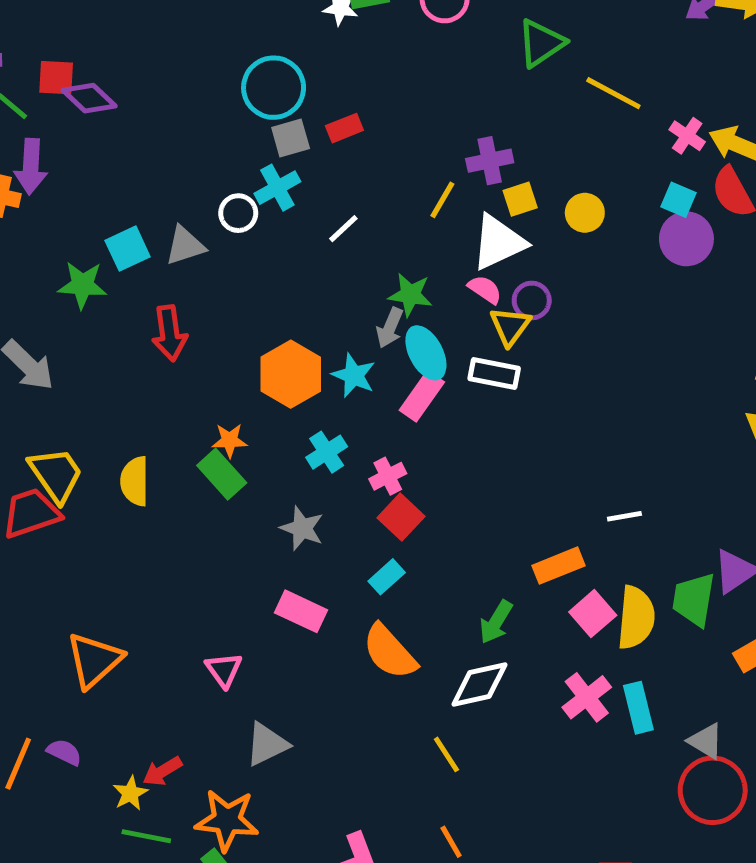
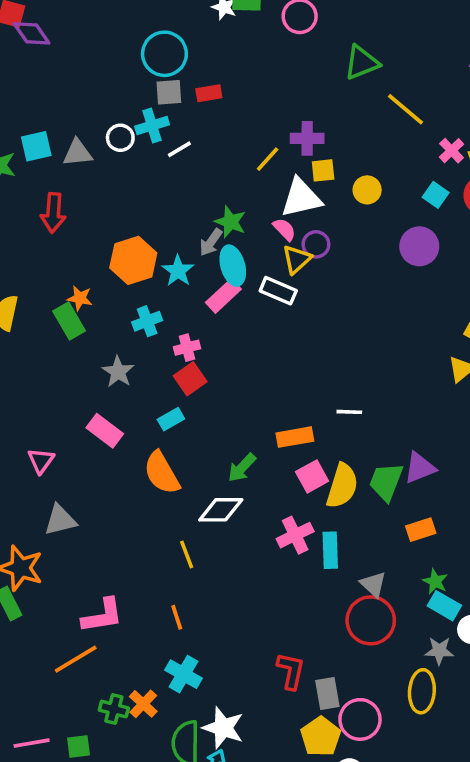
white line: (343, 229) -> (179, 149), moved
purple circle: (686, 239) -> (419, 246), moved

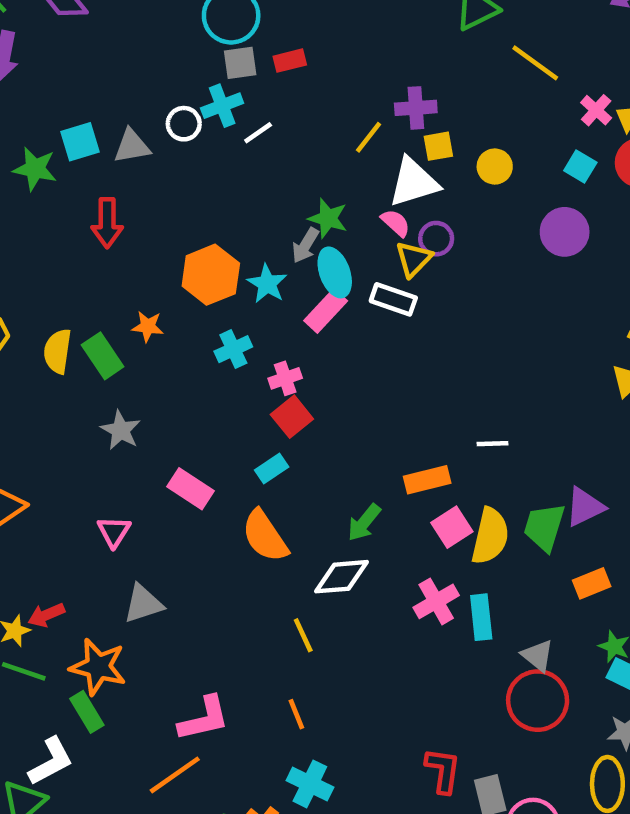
green rectangle: (69, 321) -> (103, 356), moved
gray star: (118, 372) -> (121, 430), moved

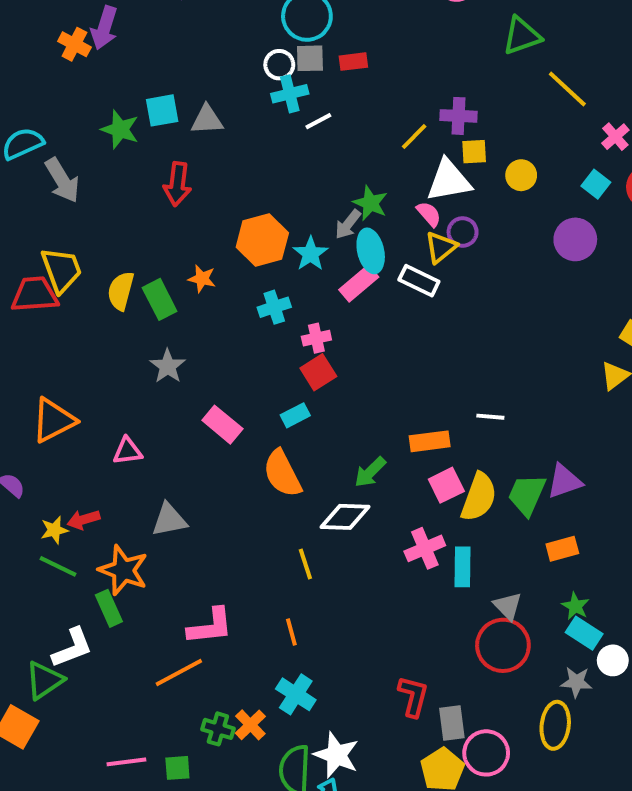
white circle: (184, 124) -> (279, 65), moved
pink triangle: (114, 532) -> (128, 451), moved, turned 44

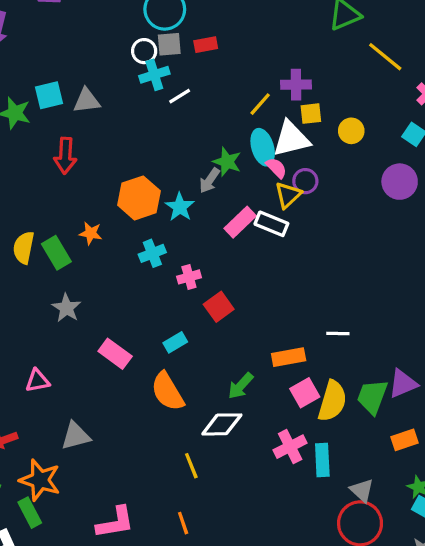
cyan ellipse: (371, 251) -> (263, 147), moved
pink rectangle: (359, 283) -> (240, 222), moved
red square: (318, 372) -> (219, 307), moved

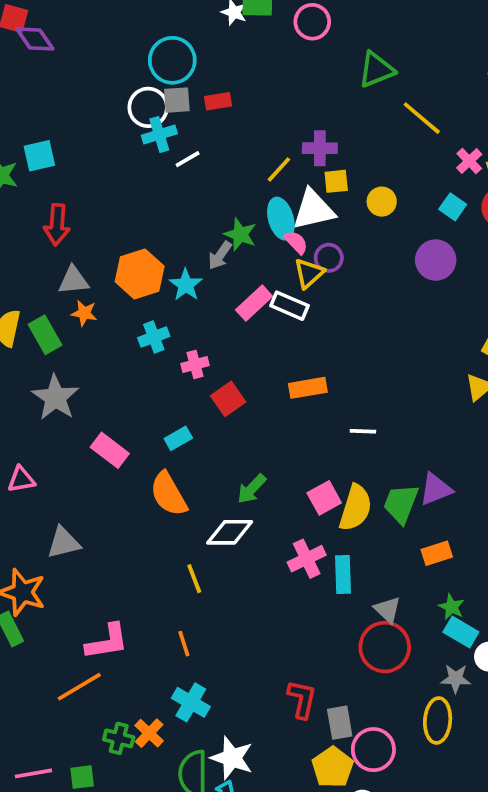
white circle: (144, 51) -> (148, 107), size x1.4
gray triangle: (87, 101) -> (73, 280), moved
gray star: (66, 308) -> (55, 397), size x1.4
orange rectangle: (289, 357) -> (308, 388), moved

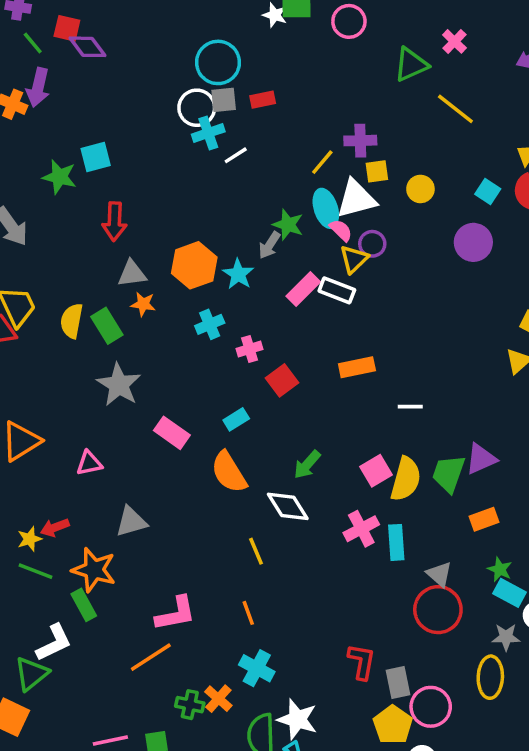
pink cross: (469, 161) -> (454, 41), moved
white diamond: (230, 532) -> (288, 506), turned 60

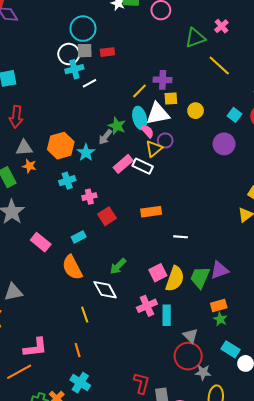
green star: (500, 569) -> (220, 319), moved
gray star: (506, 637) -> (203, 372), moved

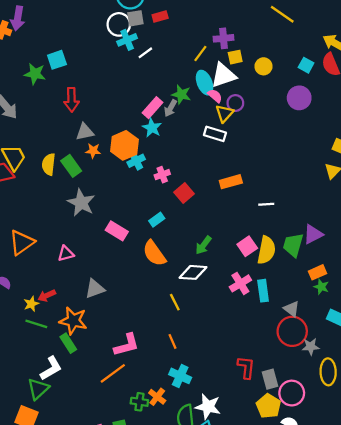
orange hexagon: (61, 146) -> (124, 145), moved
pink rectangle: (123, 164) -> (153, 108), moved
white diamond: (105, 290) -> (193, 272), turned -50

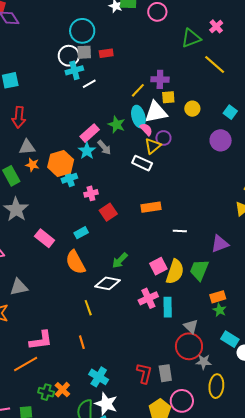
gray arrow: (170, 108) -> (104, 147), moved, turned -77
purple triangle: (313, 234) -> (220, 244), moved
cyan cross: (180, 376) -> (99, 377), moved
gray rectangle: (270, 379) -> (165, 373), moved

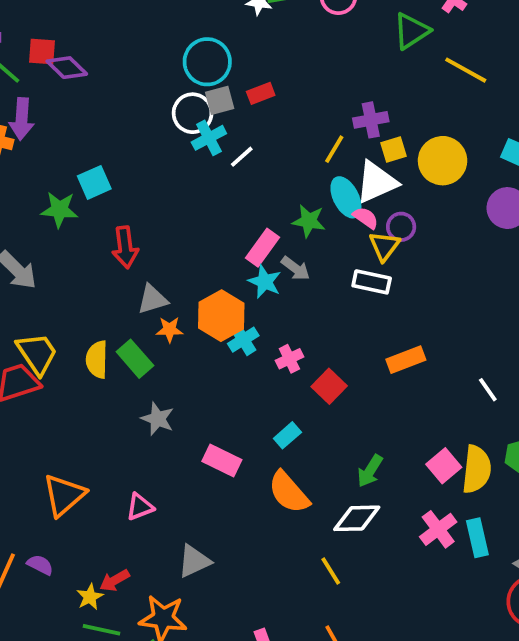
yellow circle: (192, 109) -> (443, 161), size x1.6
gray star: (16, 209) -> (158, 419), size x0.7
white line: (180, 231) -> (488, 390), moved, turned 64

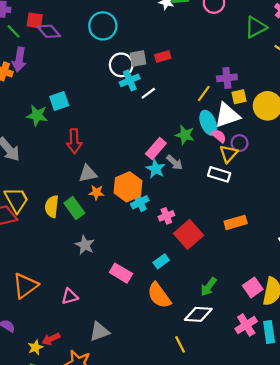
cyan circle: (207, 62) -> (103, 26), moved
red square: (329, 386) -> (189, 234), size x1.4

